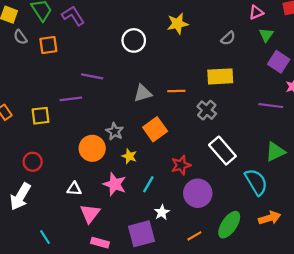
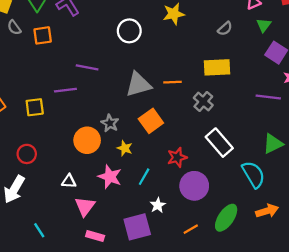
gray triangle: (143, 93) -> (138, 84), size x1.4

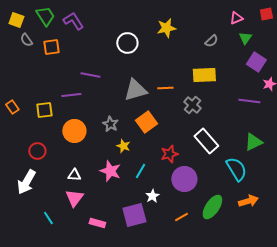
orange circle: (87, 140) -> (74, 131), moved
pink triangle: (85, 206) -> (74, 198), moved

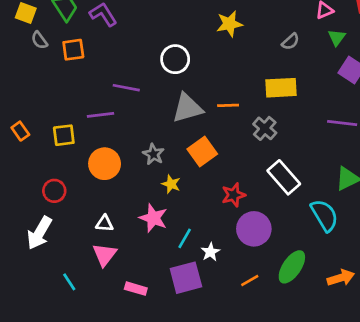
white circle: (127, 43) -> (175, 59), moved
cyan line: (140, 171) -> (185, 238), moved
orange arrow: (248, 201) -> (341, 278), moved

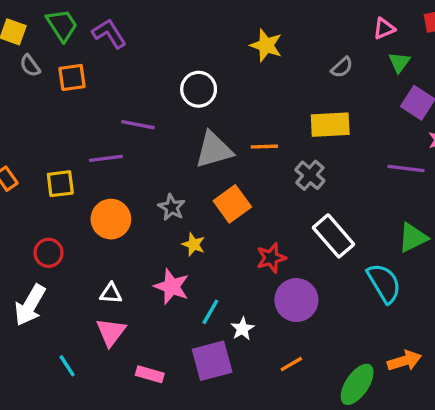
yellow star: (229, 24) -> (266, 45), turned 30
green ellipse: (292, 267) -> (357, 384), moved

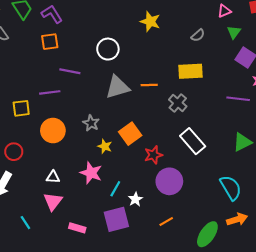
orange square: (72, 77) -> (50, 42), moved
orange square: (232, 204) -> (130, 134), moved
cyan semicircle: (384, 283) -> (231, 188), moved

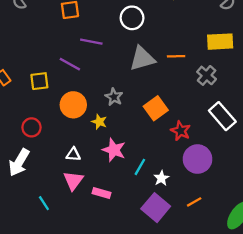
purple line: (50, 92) -> (70, 64), turned 36
yellow star: (105, 146) -> (99, 122), moved
red star: (153, 155) -> (181, 131), turned -30
purple square: (116, 219) -> (156, 208), moved, turned -35
pink rectangle: (77, 228) -> (102, 193), moved

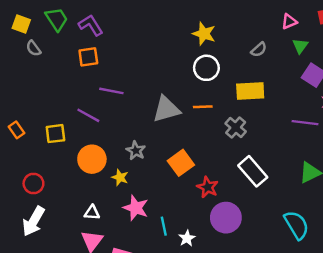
white circle: (132, 18) -> (206, 68), moved
red circle: (31, 127) -> (33, 184), moved
cyan line: (140, 167) -> (164, 226), turned -42

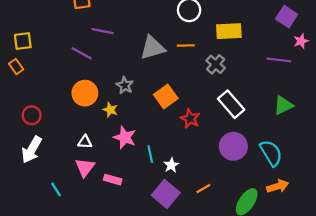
yellow square: (55, 134) -> (23, 41), moved
purple circle: (226, 218) -> (233, 146), moved

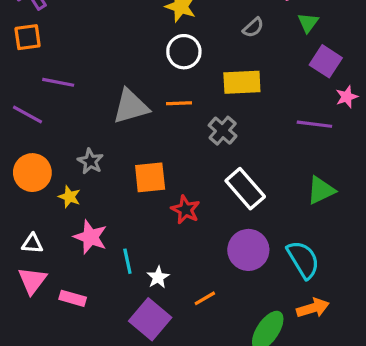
orange square: (166, 96) -> (150, 177), turned 30
orange line: (203, 188) -> (205, 298), moved

